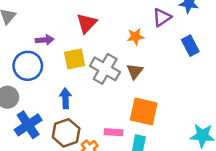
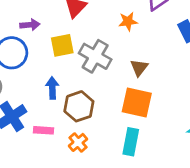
brown triangle: (135, 71) -> (139, 68), moved
pink rectangle: (113, 132) -> (44, 130), moved
brown hexagon: (66, 133) -> (79, 106), moved

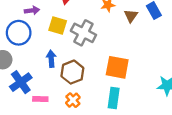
yellow square: (62, 45) -> (58, 25), turned 30
brown triangle: (139, 68) -> (131, 16), moved
pink rectangle: (44, 130) -> (40, 99), moved

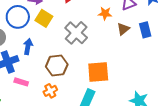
yellow square: (58, 25) -> (44, 18), moved
blue arrow: (51, 59) -> (28, 47), moved
orange square: (117, 67) -> (98, 72), turned -30

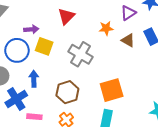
brown triangle: (123, 29) -> (128, 40), turned -40

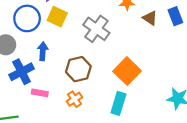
orange square: (112, 90) -> (127, 71), turned -35

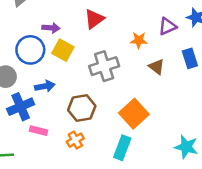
brown triangle: (150, 18) -> (157, 67), moved
gray cross: (96, 29) -> (104, 66), turned 32
blue arrow: (43, 51) -> (45, 86), turned 72

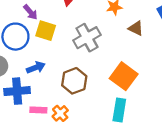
purple arrow: (51, 28) -> (30, 12), turned 56
blue cross: (21, 107) -> (17, 91), turned 30
orange cross: (75, 140) -> (60, 113), moved

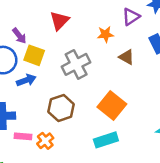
blue arrow: (36, 67) -> (26, 80), moved
cyan rectangle: (119, 110) -> (106, 140), turned 60

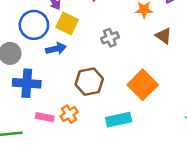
gray cross: (76, 64) -> (110, 38), size x0.6
pink rectangle: (23, 136) -> (45, 117), moved
cyan rectangle: (106, 140) -> (119, 120), moved

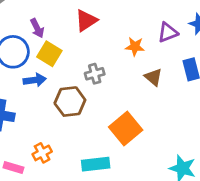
brown hexagon: (89, 82) -> (70, 102), moved
pink rectangle: (45, 117) -> (13, 167), moved

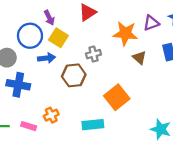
orange star: (135, 47) -> (125, 33), size x1.6

